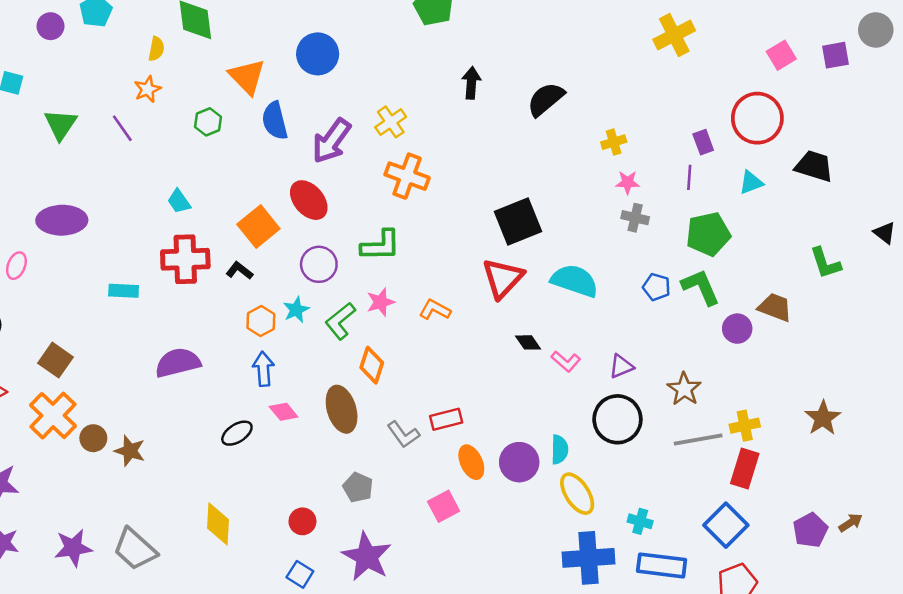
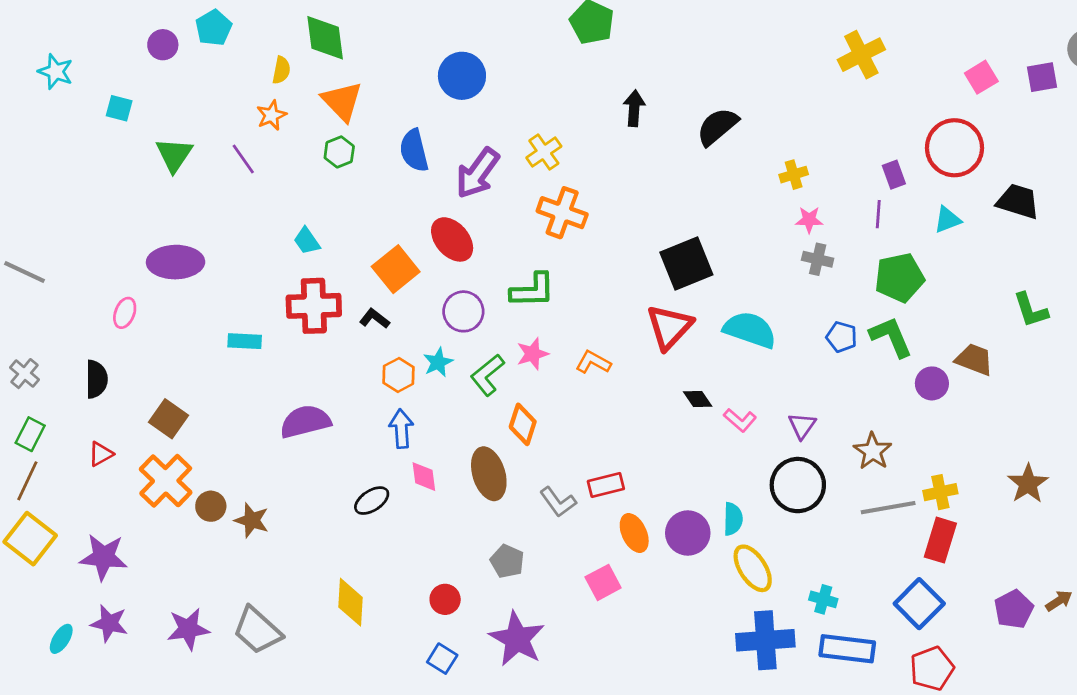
orange triangle: (247, 77) -> (342, 101), moved
purple triangle: (621, 366) -> (802, 426), turned -32
pink diamond: (284, 412) -> (424, 477), turned 32

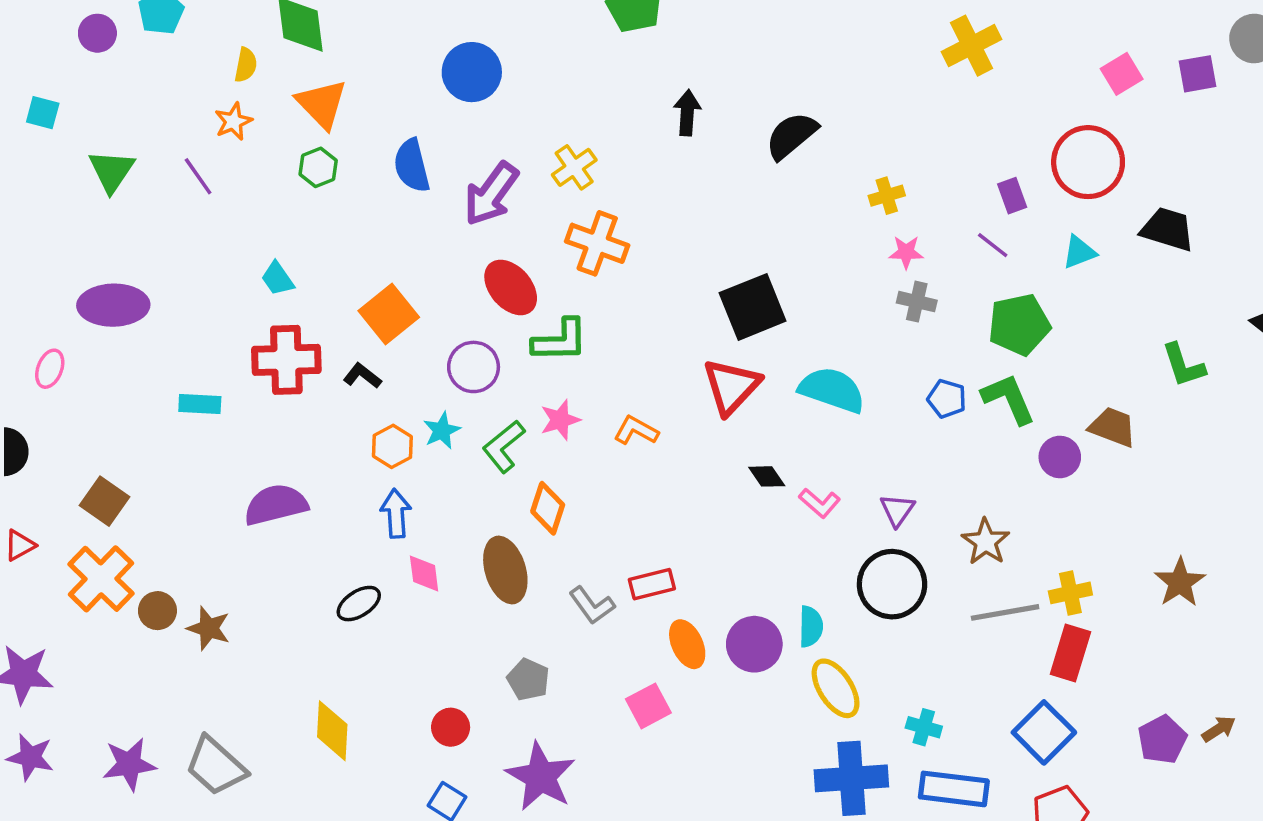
purple line: (878, 214) -> (993, 245), turned -56
red ellipse: (452, 239) -> (511, 287), moved

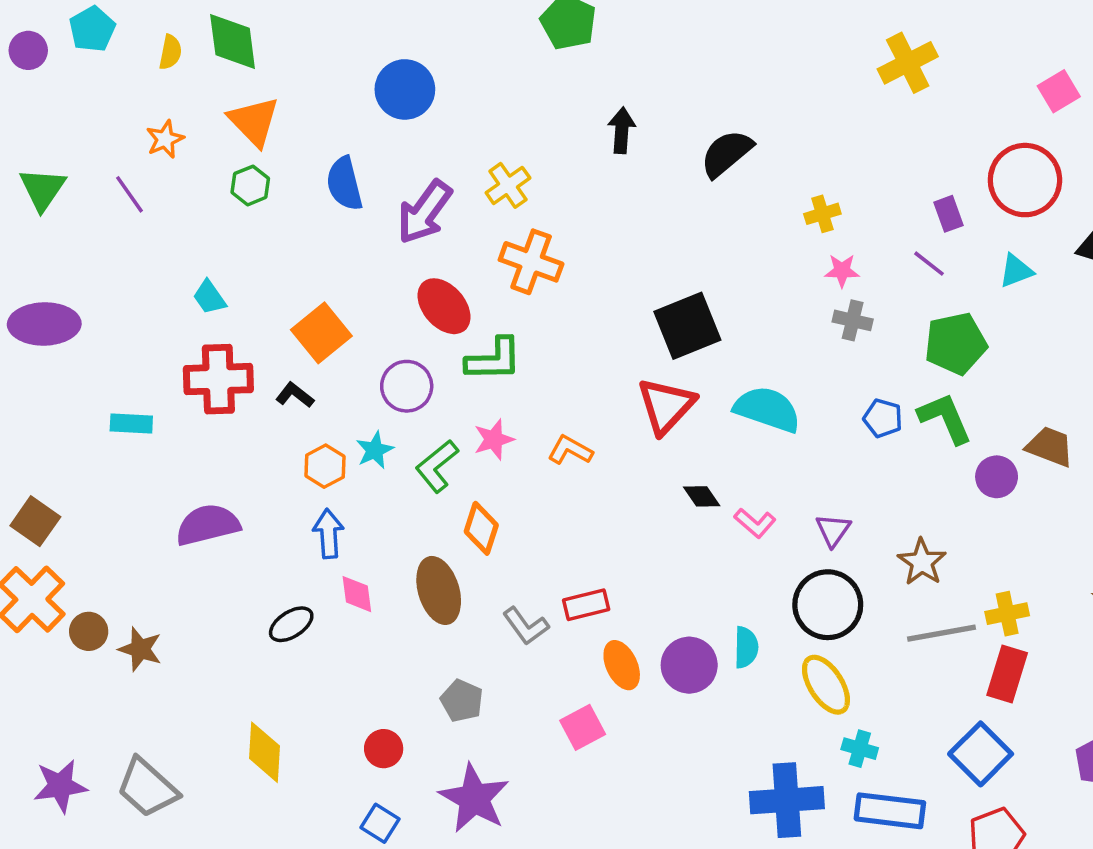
yellow semicircle: (246, 65) -> (170, 52), moved
yellow ellipse: (836, 688) -> (826, 685), moved

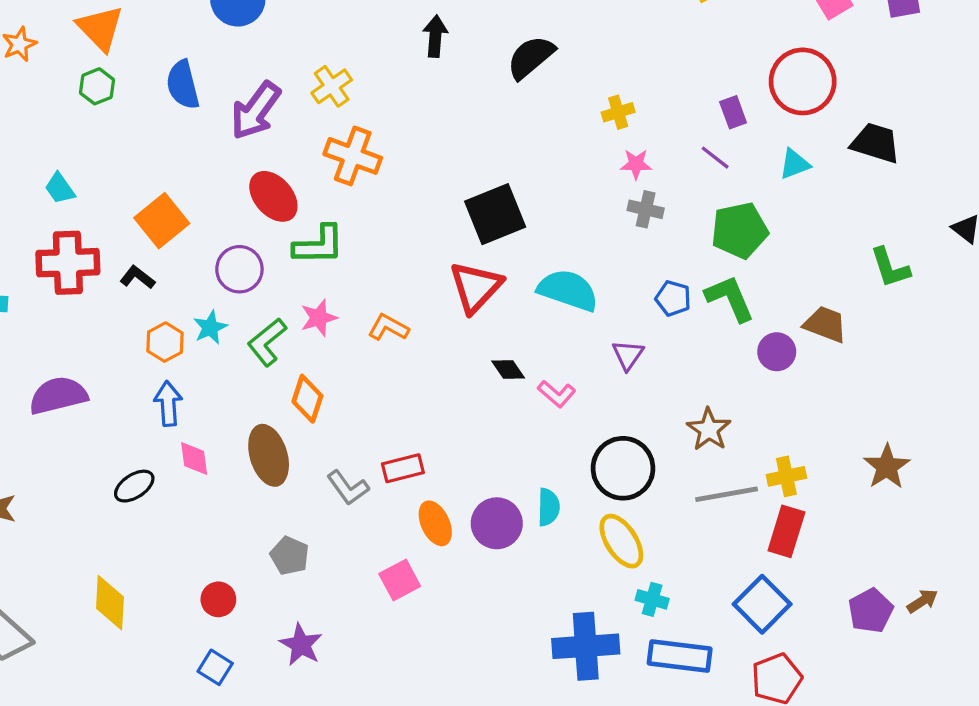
purple triangle: (833, 530) -> (628, 355), moved
purple star: (474, 798) -> (301, 645), size x0.7

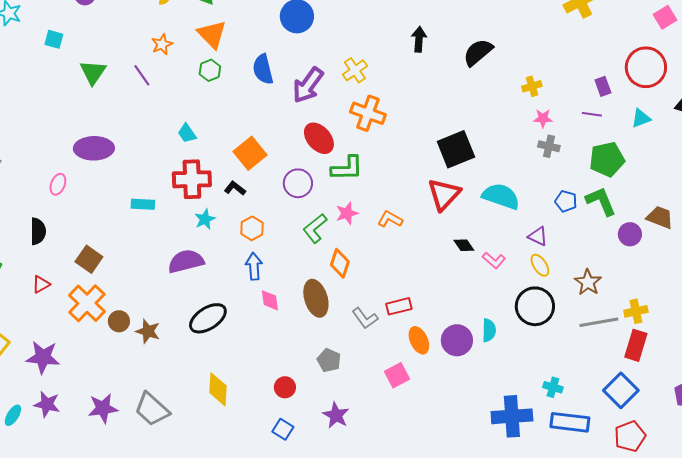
purple line: (715, 158) -> (592, 114), turned -30
cyan star: (210, 327) -> (205, 219), moved
purple triangle: (628, 355) -> (538, 236), turned -40
black ellipse: (134, 486) -> (208, 318), moved, size x1.5
yellow ellipse: (621, 541) -> (540, 265), moved, size x0.7

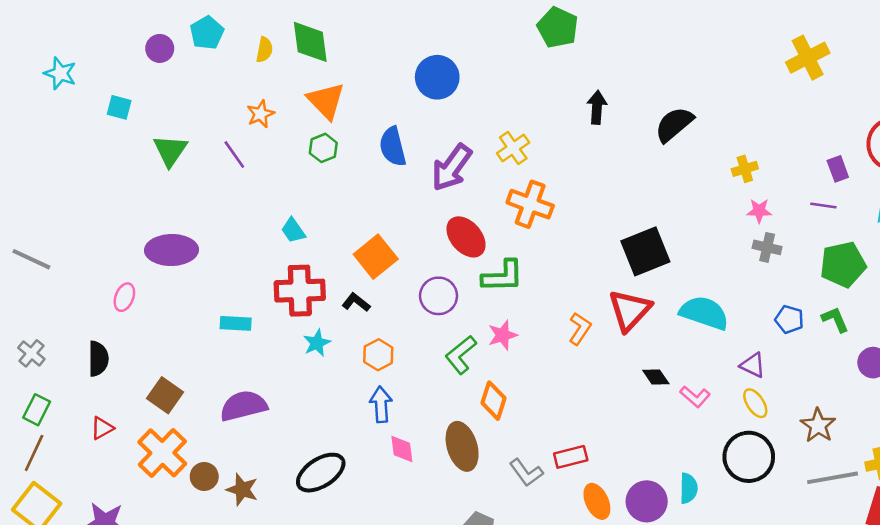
green L-shape: (601, 201) -> (835, 319), size x0.7
orange L-shape: (390, 219) -> (580, 329), moved, turned 95
purple semicircle: (186, 261) -> (243, 406), moved

